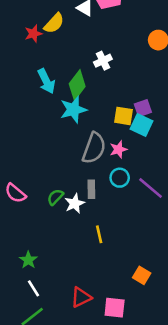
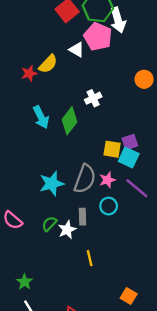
cyan star: (73, 110) -> (52, 184), moved
purple line: (151, 188) -> (137, 188), moved

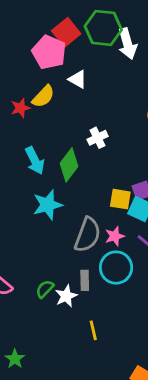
pink pentagon: (98, 37) -> (49, 52), moved
cyan star: (52, 184) -> (48, 205), moved
cyan circle: (109, 206) -> (116, 268), size x1.5

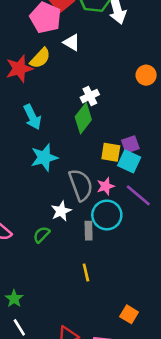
red star: (21, 108) -> (19, 69), size x1.5
green diamond: (69, 165) -> (83, 118), moved
gray semicircle: (88, 235) -> (81, 185), turned -40
gray rectangle: (85, 280) -> (89, 231), moved
white star: (66, 296) -> (61, 211), moved

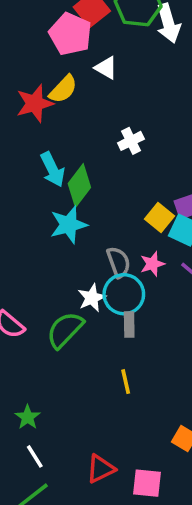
green diamond: (83, 118) -> (79, 185), moved
yellow square: (111, 152) -> (159, 218), turned 30
gray semicircle: (81, 185) -> (118, 262), size x0.7
cyan circle: (107, 215) -> (124, 294), moved
green semicircle: (41, 235) -> (65, 330), size x1.6

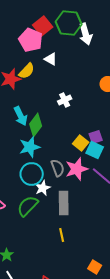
pink star: (152, 264) -> (77, 169), size x1.6
cyan circle: (124, 294) -> (32, 174), moved
gray rectangle: (129, 324) -> (64, 203), size x1.6

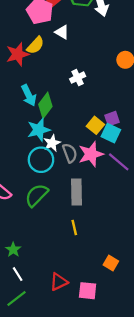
white star: (43, 188) -> (52, 143), moved

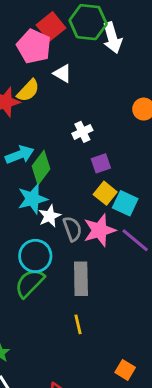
cyan arrow: (29, 95) -> (20, 155), turned -85
purple square: (112, 119) -> (101, 163), moved
cyan circle: (41, 160) -> (35, 256), moved

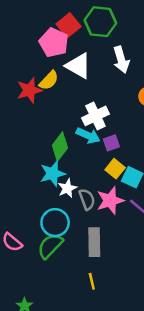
white arrow: (112, 38) -> (121, 60), moved
white triangle: (62, 73) -> (78, 66), size x1.6
white cross: (82, 132) -> (95, 116), size x1.5
cyan arrow: (20, 155) -> (88, 136), moved, turned 45

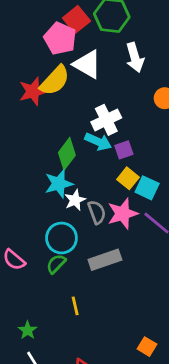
yellow semicircle: (49, 80) -> (55, 81), size x1.4
gray rectangle: (94, 242) -> (105, 260), turned 72
green semicircle: (50, 246) -> (56, 264), size x0.7
yellow line: (92, 281) -> (75, 306), moved

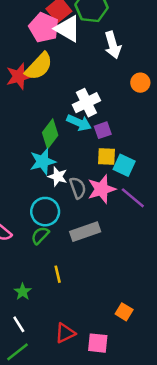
white triangle: (87, 64) -> (68, 29), moved
yellow square: (128, 178) -> (107, 156), turned -36
white star: (75, 200) -> (58, 177), turned -30
green star: (28, 330) -> (23, 292), moved

